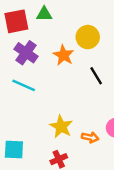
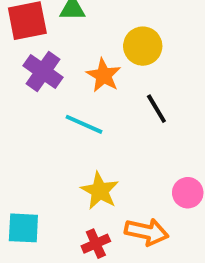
cyan line: (24, 85) -> (84, 124), moved
orange arrow: (90, 137) -> (147, 232), moved, size x1.5

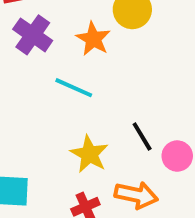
black line: (156, 109) -> (142, 136), moved

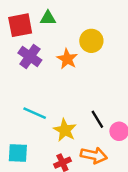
cyan line: (74, 88) -> (35, 113), moved

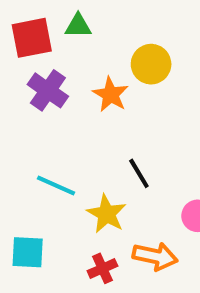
black line: (97, 119) -> (139, 173), moved

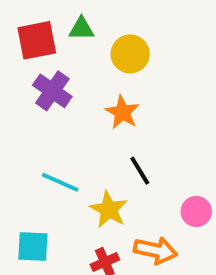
yellow circle: (151, 64) -> (130, 54), moved
orange star: (111, 94) -> (122, 112), moved

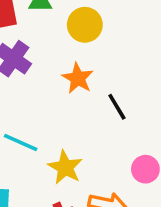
black line: (140, 171) -> (117, 107), moved

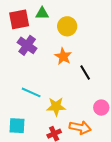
yellow star: (65, 167) -> (56, 107), turned -30

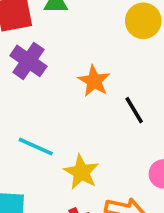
yellow circle: (67, 26) -> (143, 21), moved
yellow star: (56, 107) -> (81, 172), turned 30

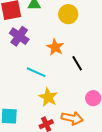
yellow circle: (143, 21) -> (68, 14), moved
cyan line: (36, 147) -> (36, 72), moved

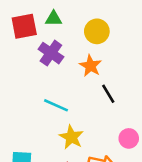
purple cross: (19, 36) -> (51, 53), moved
orange star: (55, 47) -> (90, 66), moved

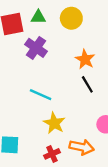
yellow circle: (97, 31) -> (71, 18), moved
orange star: (90, 66) -> (85, 59), moved

